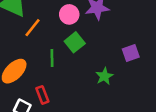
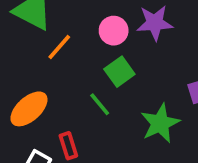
green line: (52, 58) -> (100, 104), moved, turned -42
green star: (104, 76) -> (160, 123), size x1.5

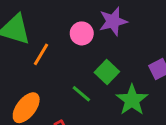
green square: (119, 72) -> (107, 72), moved

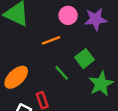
pink circle: (82, 33) -> (68, 15), moved
orange line: (41, 54) -> (51, 40), moved, turned 30

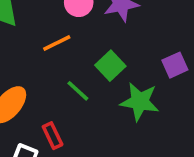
green star: (101, 84) -> (140, 102), turned -30

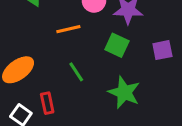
purple square: (175, 65) -> (162, 50), moved
green square: (110, 66) -> (117, 45), moved, turned -35

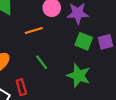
green square: (117, 45) -> (84, 41), moved

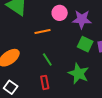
red rectangle: (21, 87) -> (45, 82), moved

